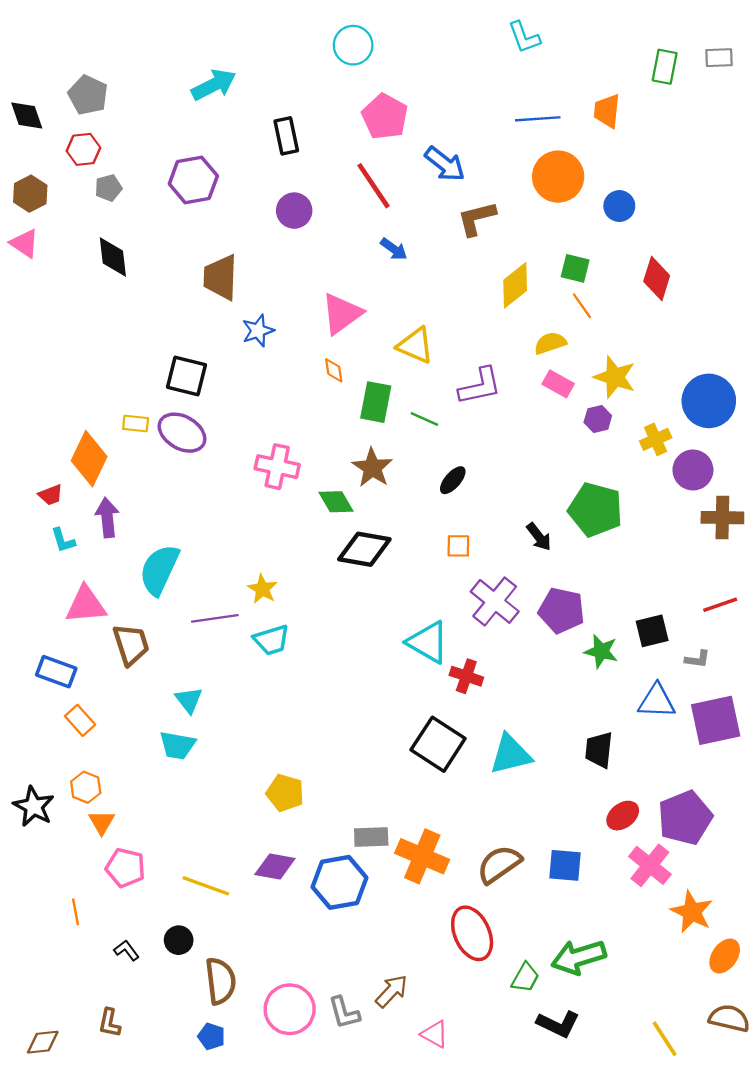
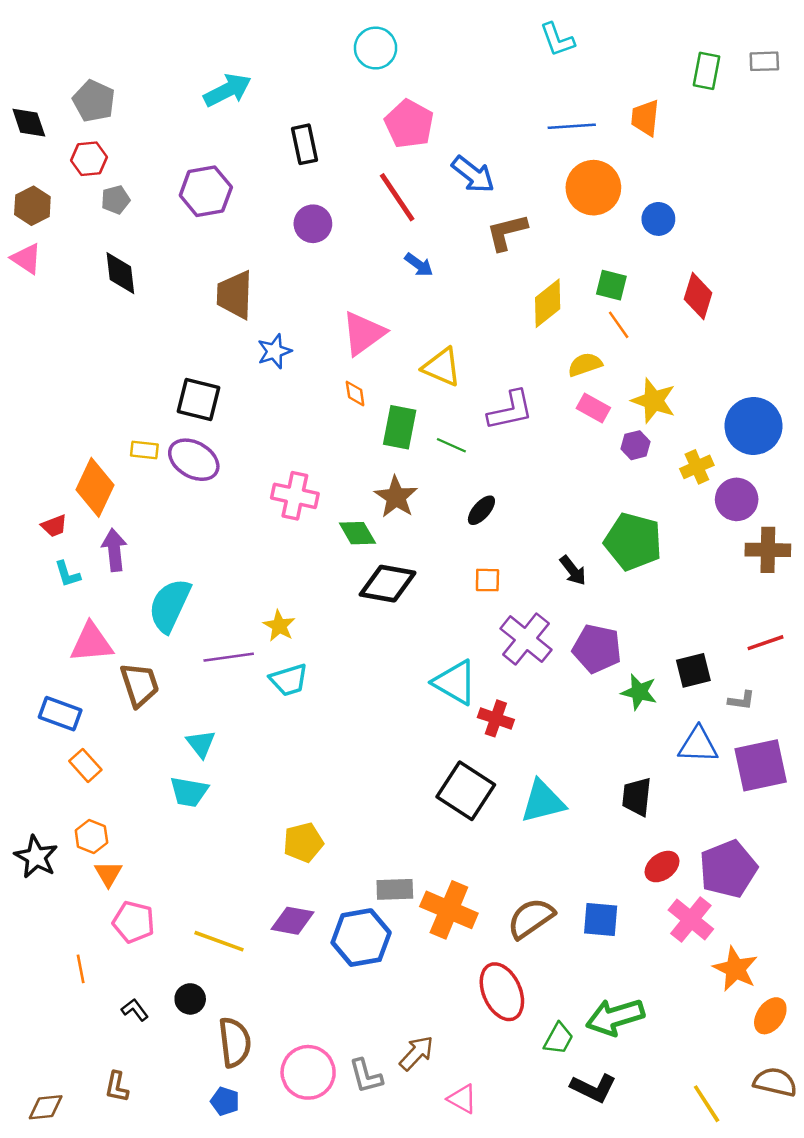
yellow pentagon: (285, 793) -> (303, 842), turned -30

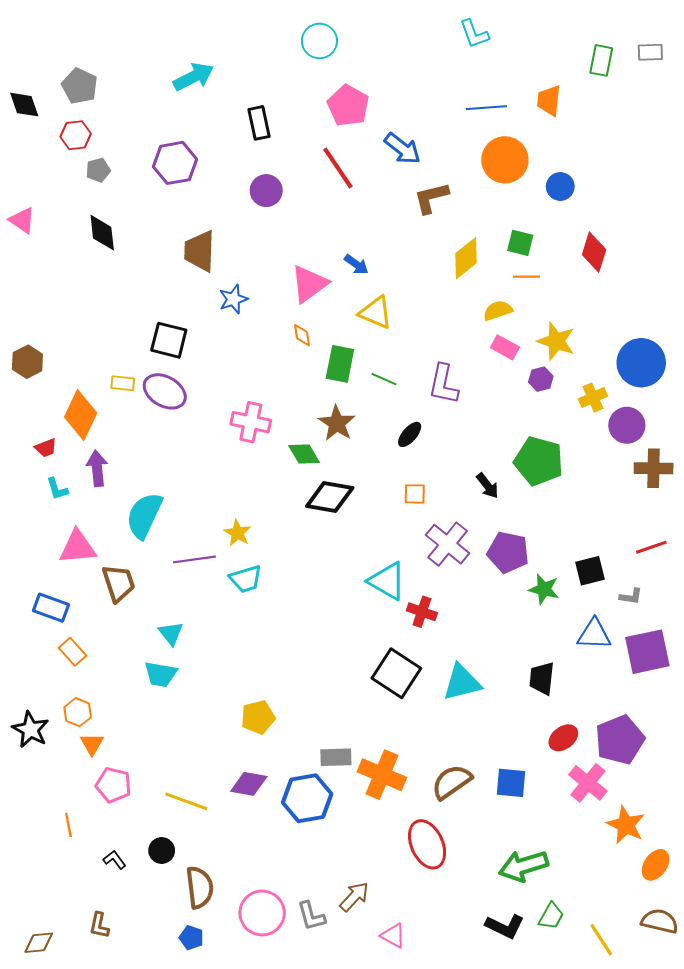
brown hexagon: (32, 206) -> (27, 362), moved
blue arrow: (419, 265) -> (356, 264), moved
orange line: (619, 325) -> (526, 277), turned -55
purple L-shape: (510, 410) -> (443, 384), moved, turned 114
green trapezoid: (558, 1039) -> (551, 916), moved

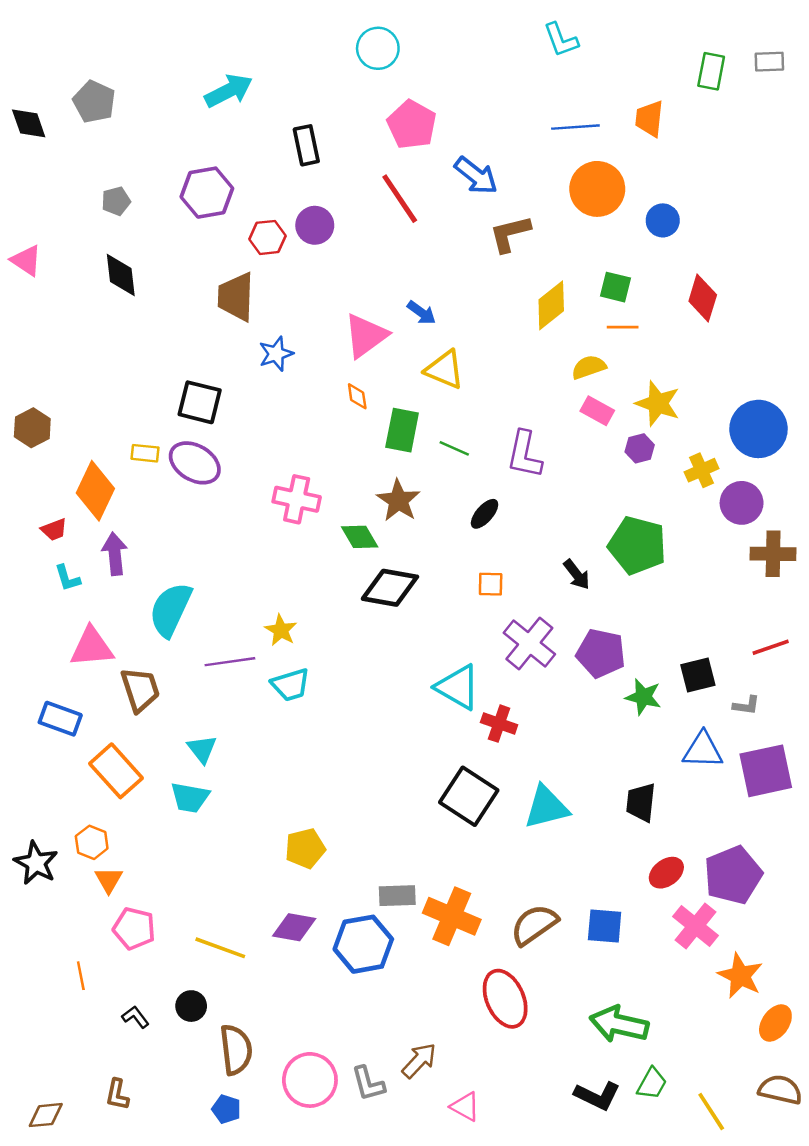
red hexagon: (76, 135) -> (268, 237), moved
orange rectangle: (73, 652) -> (116, 771), moved, size x1.6
green arrow: (523, 866) -> (619, 1024), turned 30

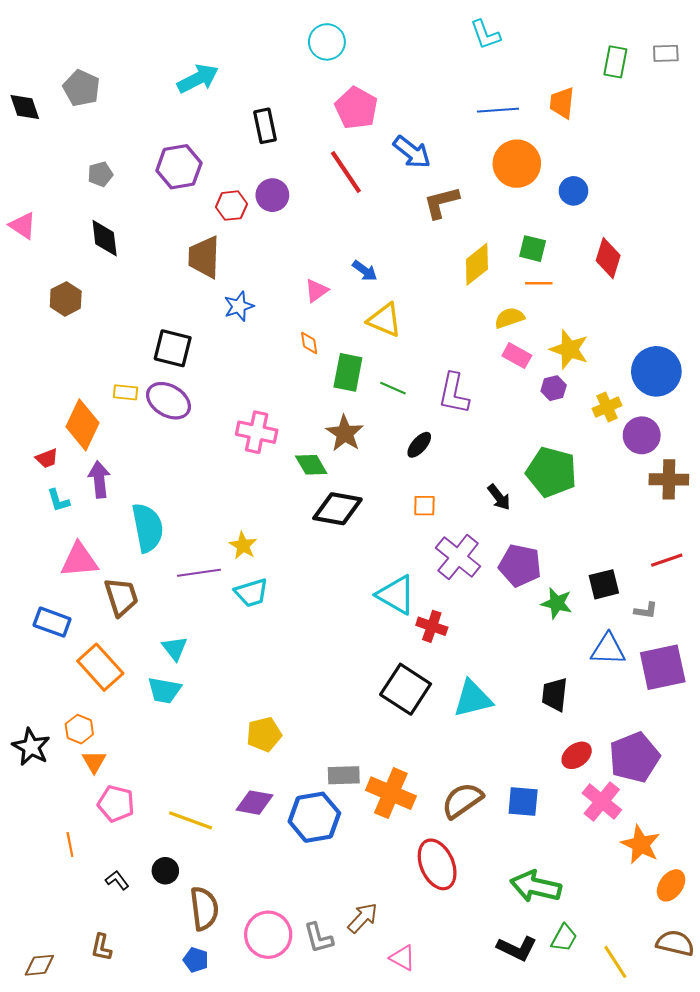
pink triangle: (366, 336) -> (316, 291), size x0.6
brown hexagon: (32, 428) -> (66, 299), moved
cyan semicircle: (171, 610) -> (148, 528), turned 144

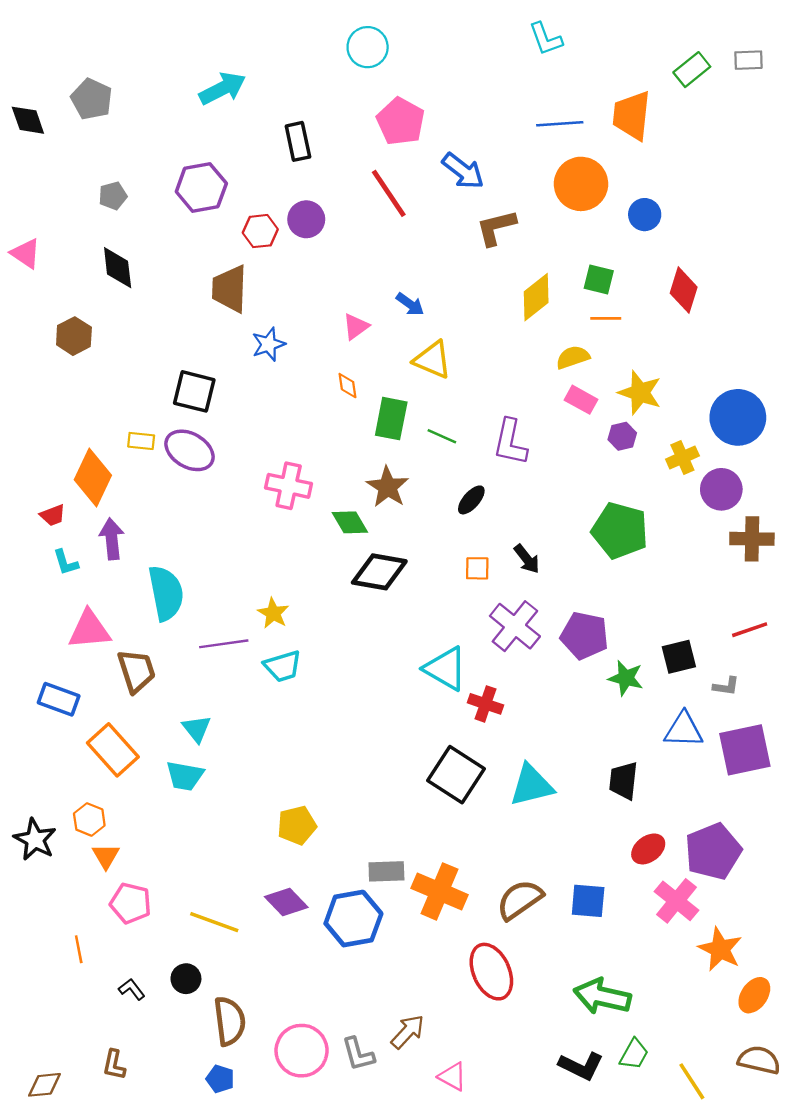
green rectangle: (615, 62) -> (692, 70), turned 40
orange trapezoid: (562, 103) -> (632, 116), size x1.4
black arrow: (499, 497) -> (527, 559), moved
purple diamond: (255, 803) -> (286, 902), turned 36

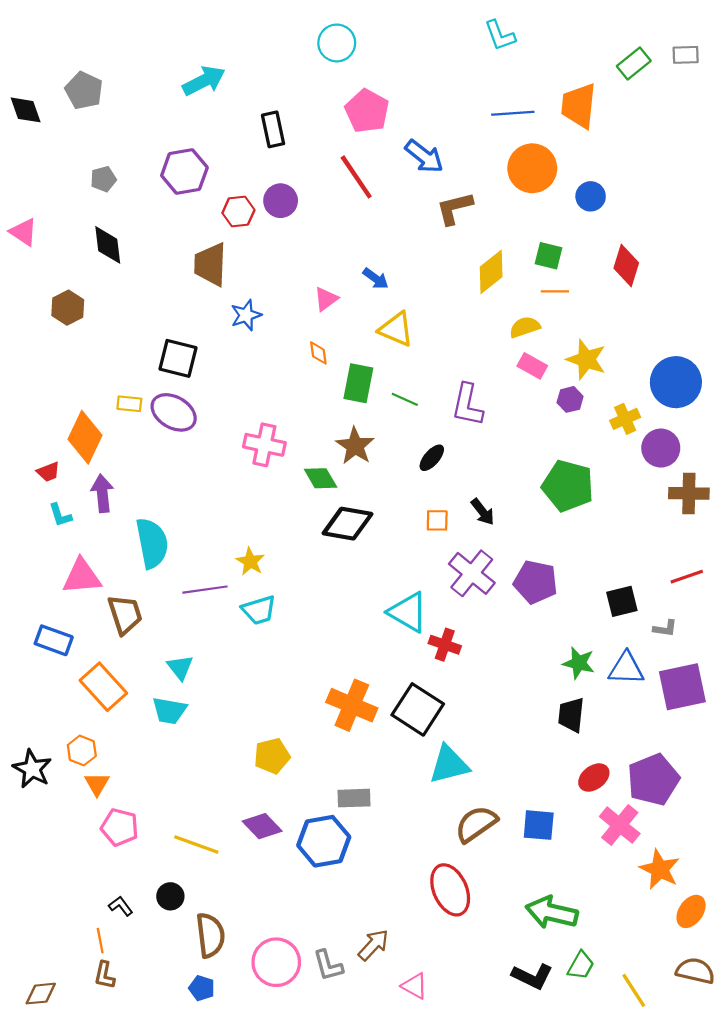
green star: (626, 678) -> (579, 663), moved
cyan triangle: (531, 785) -> (449, 765), moved
orange cross: (439, 891) -> (352, 705), moved
orange line: (79, 949) -> (100, 941), moved

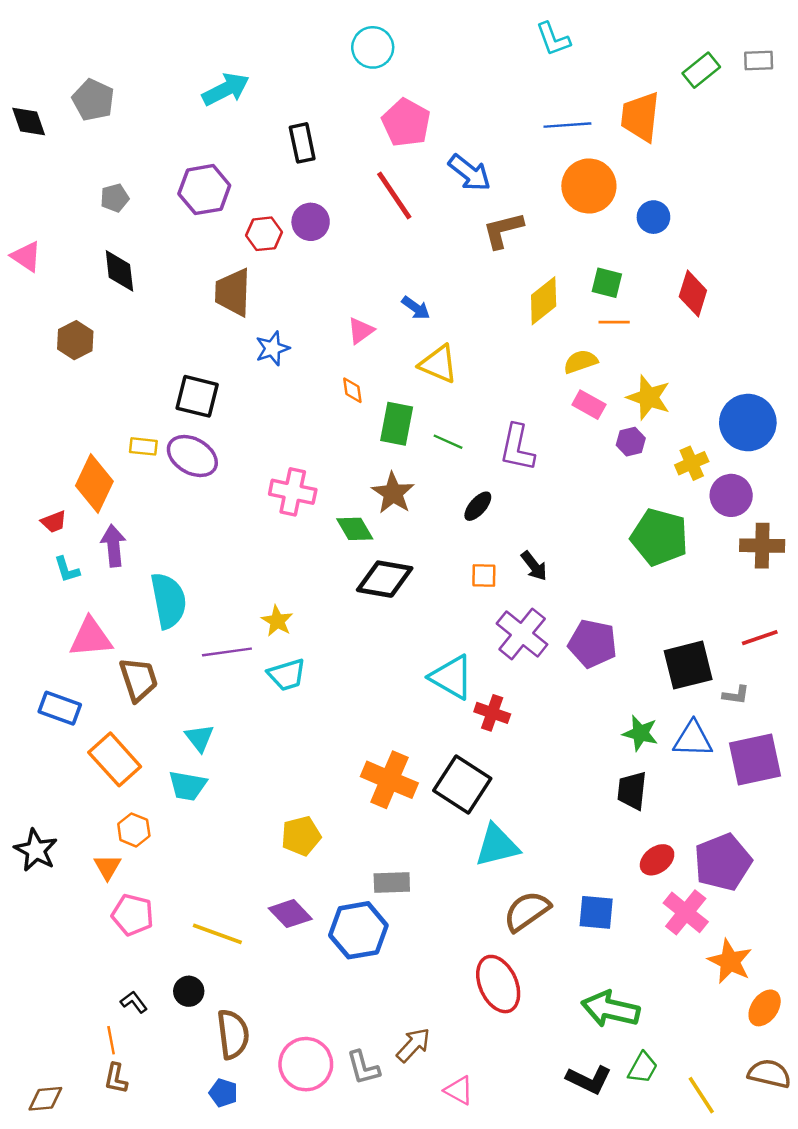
green pentagon: (568, 486) -> (659, 537), moved
black square: (622, 601) -> (688, 665), size x1.4
orange hexagon: (82, 750) -> (134, 830), moved

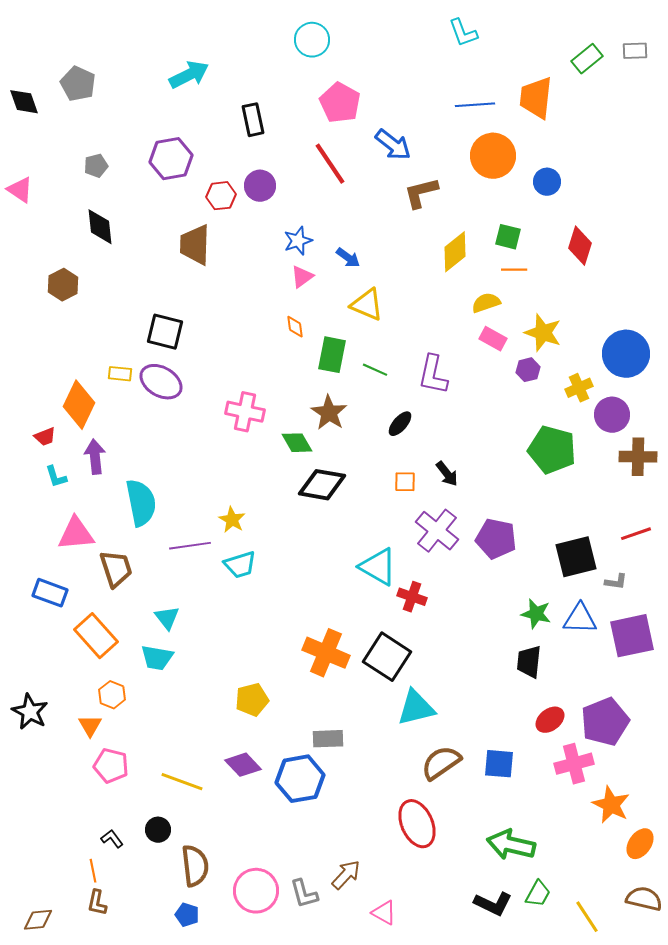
pink triangle: (26, 256) -> (20, 190), moved
blue star: (272, 348) -> (298, 241), moved
pink cross: (686, 912) -> (574, 764), turned 36

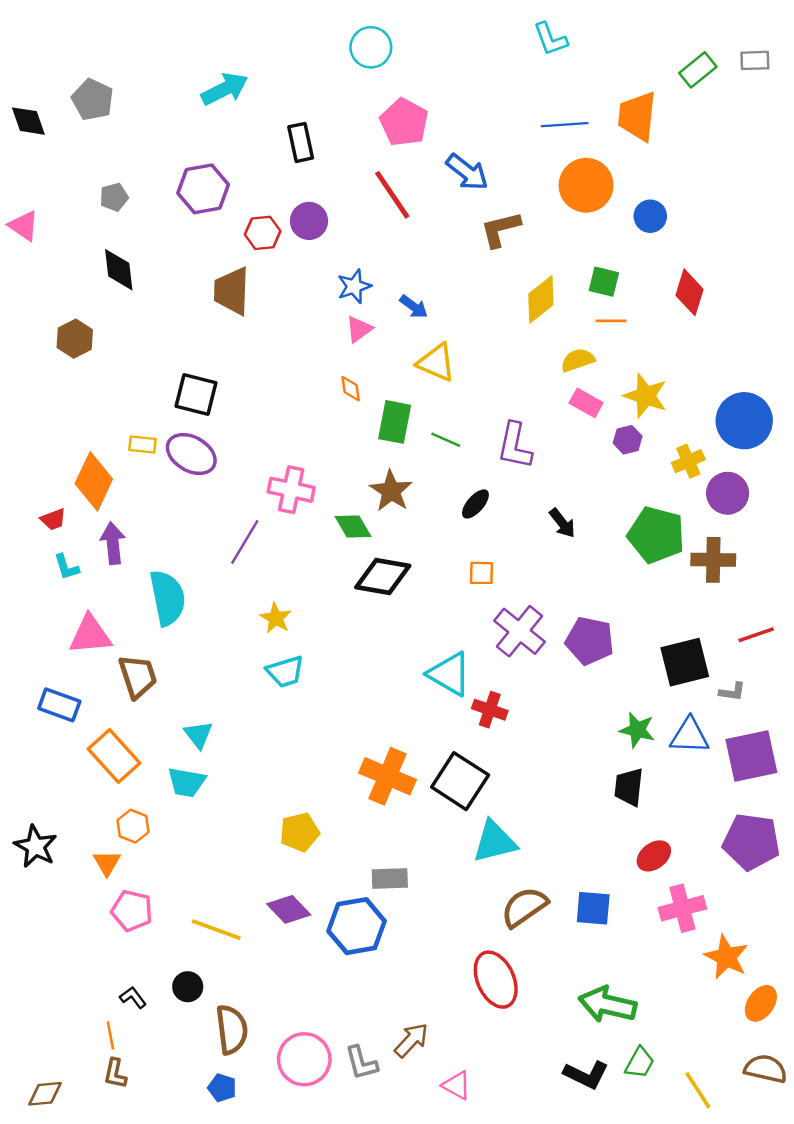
brown cross: (638, 457) -> (713, 560), moved
black arrow: (447, 474) -> (562, 523), moved
purple line: (190, 546) -> (245, 542), moved, turned -51
purple pentagon: (605, 722) -> (751, 842), moved, turned 30

